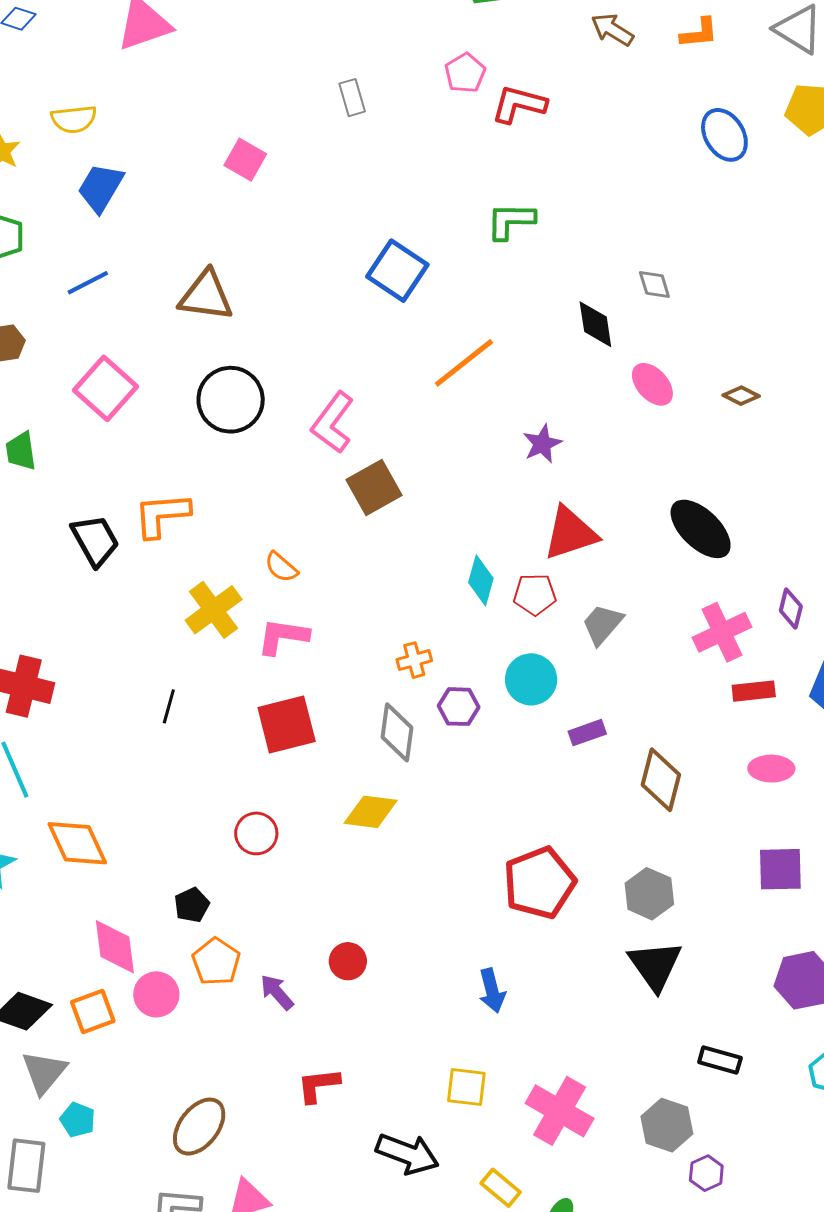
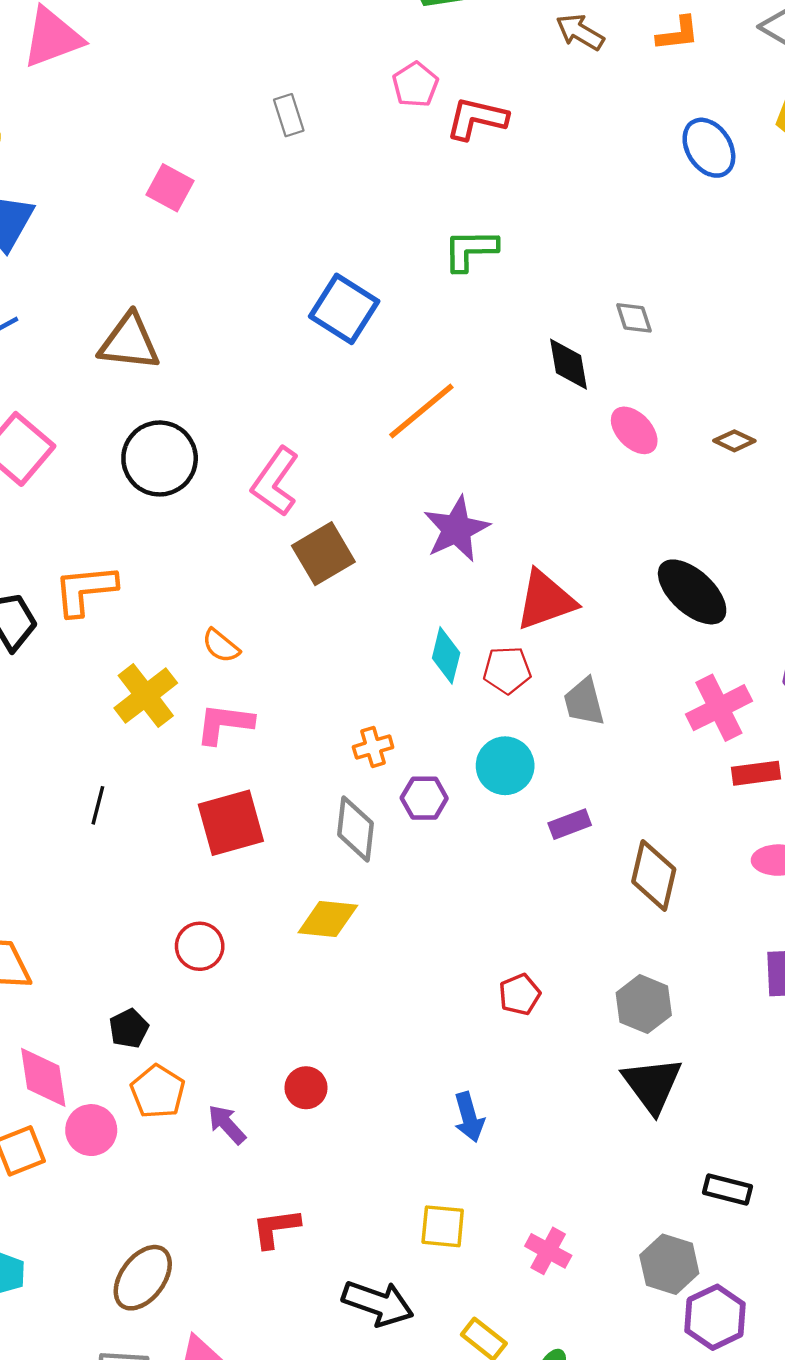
purple star: (542, 444) -> (456, 529), moved, size x1.5
gray trapezoid: (602, 624) -> (584, 702), turned -54
red pentagon: (539, 883) -> (520, 994), size x0.5
pink cross: (560, 1111) -> (548, 1251), size x0.6
purple hexagon: (706, 1173) -> (715, 1317), size x1.6

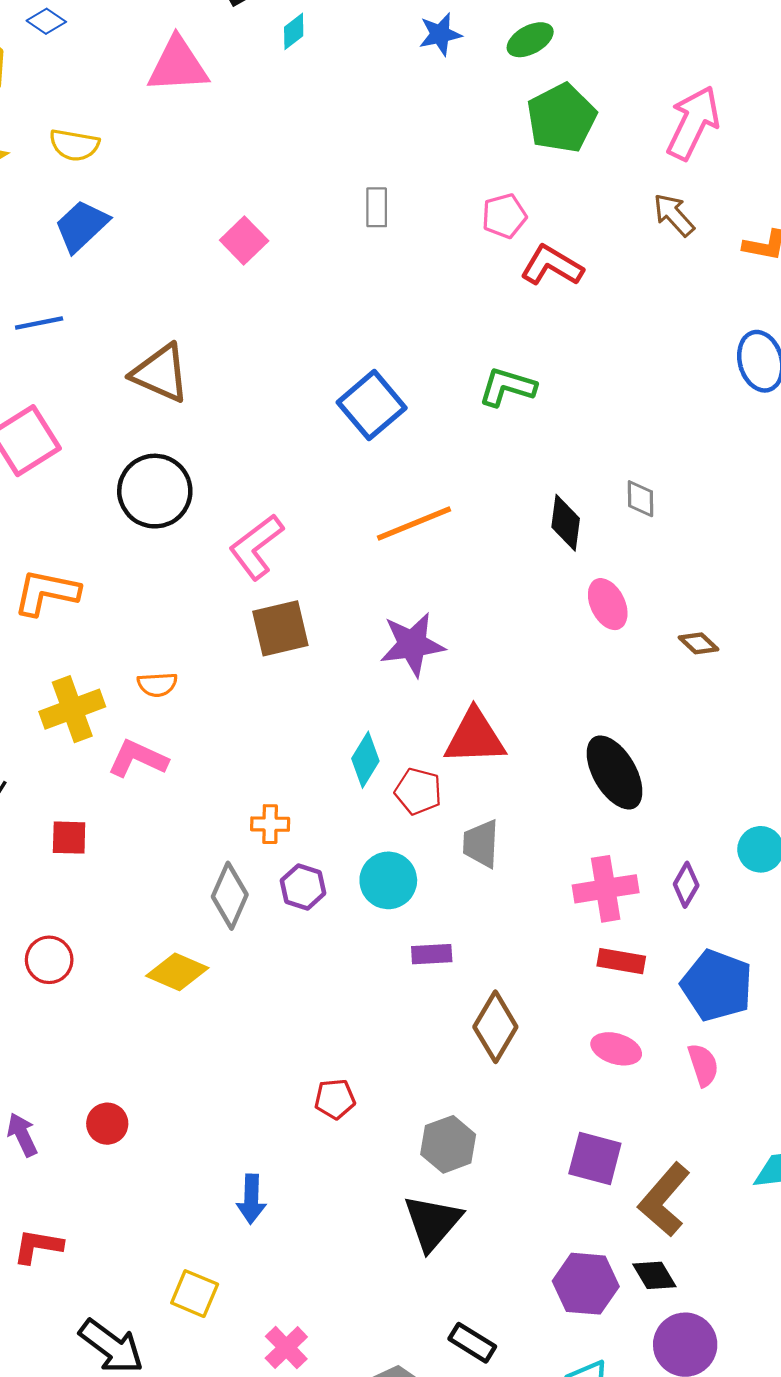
orange semicircle: (221, 646) -> (157, 685), turned -60
red square: (231, 823) -> (69, 838), moved, size x0.6

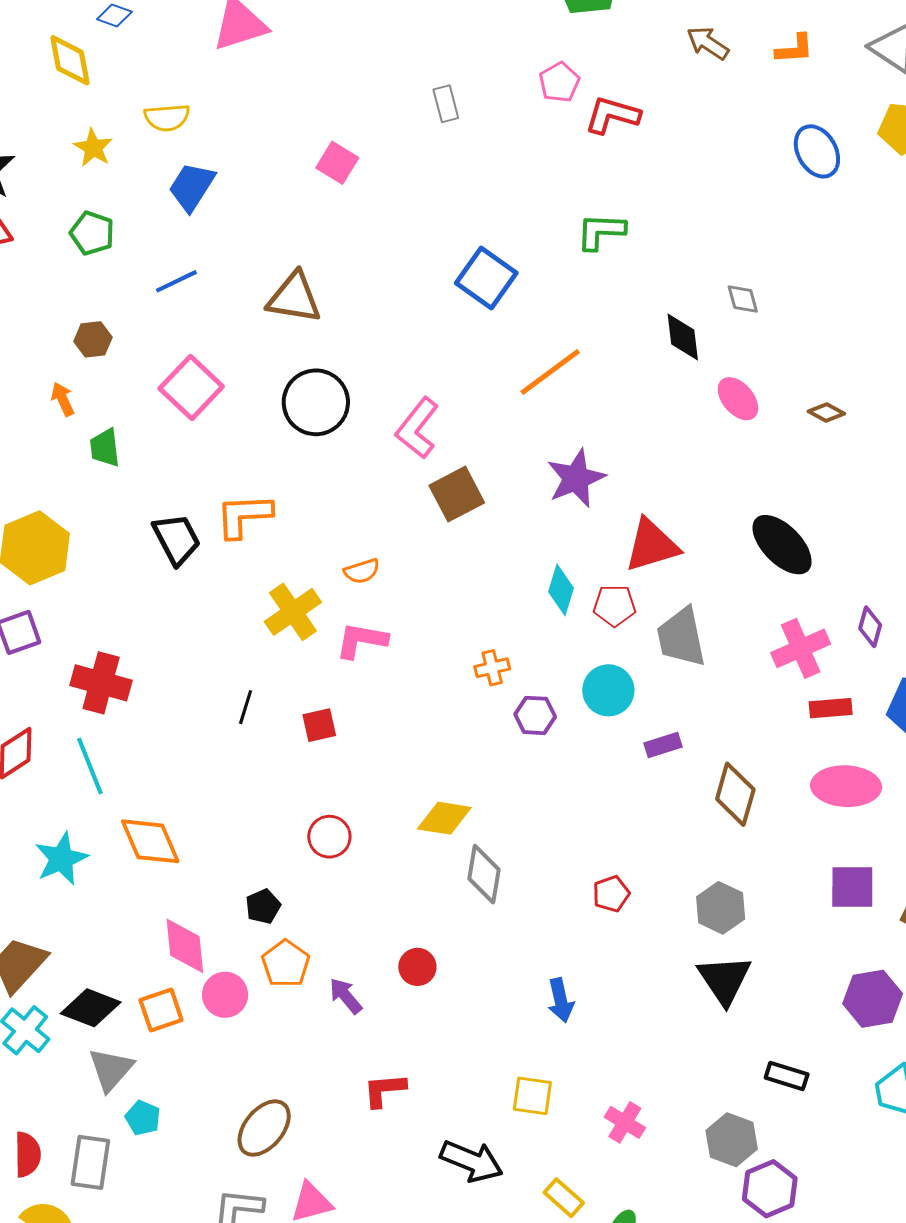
gray trapezoid: (481, 844) -> (681, 637), size x1.4
gray diamond: (230, 896) -> (484, 874), moved
pink ellipse: (616, 1049) -> (846, 786), size x1.5

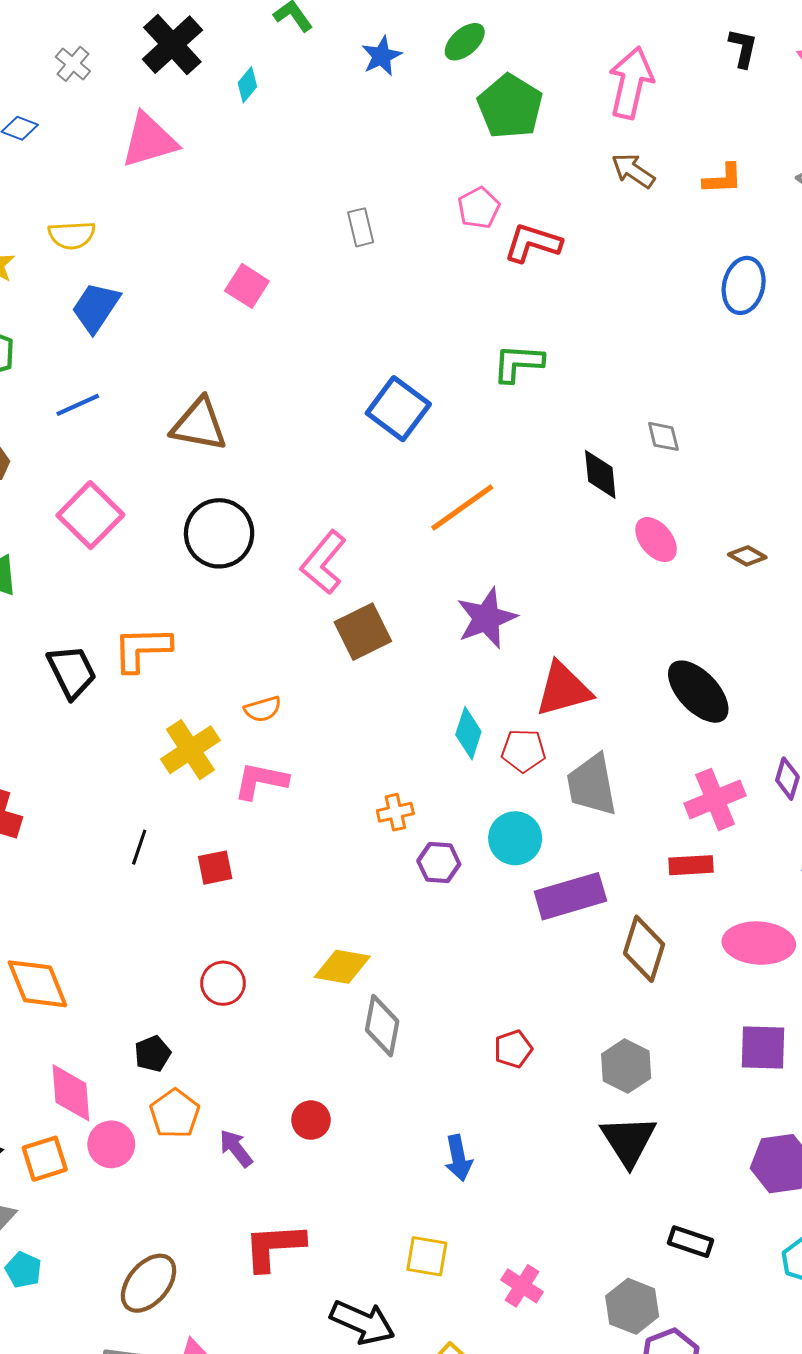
blue ellipse: (817, 151) -> (744, 285), turned 42
red rectangle: (831, 708) -> (691, 865), moved
purple rectangle: (663, 745) -> (570, 896), size x1.8
red L-shape: (384, 1090) -> (274, 1247), size x1.4

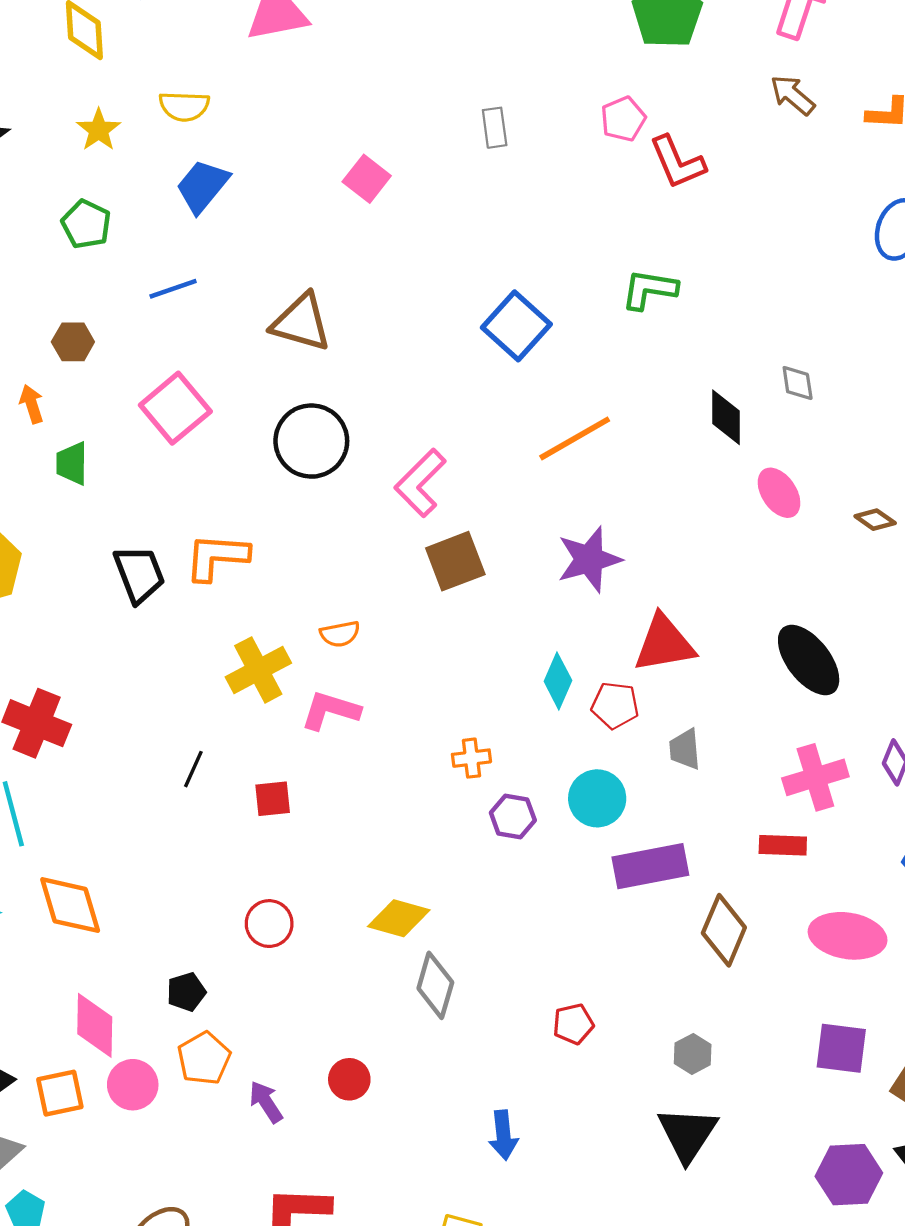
red L-shape: (533, 243) -> (677, 162), turned -136
gray trapezoid: (592, 785) -> (685, 749), size x0.6
gray hexagon: (626, 1066) -> (693, 1054), size x0.7

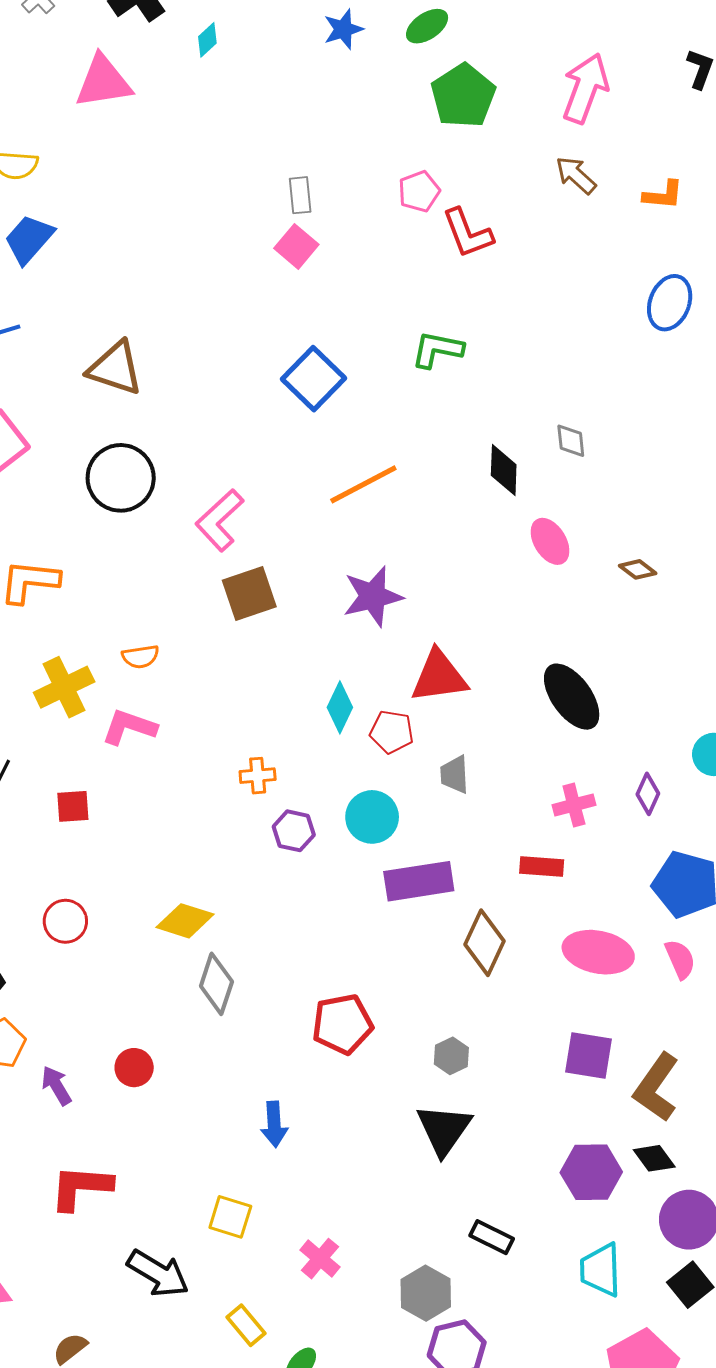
pink square: (367, 179) -> (296, 246), moved
pink cross: (815, 777) -> (574, 805), size x0.7
red pentagon: (573, 1024) -> (342, 1024), size x1.6

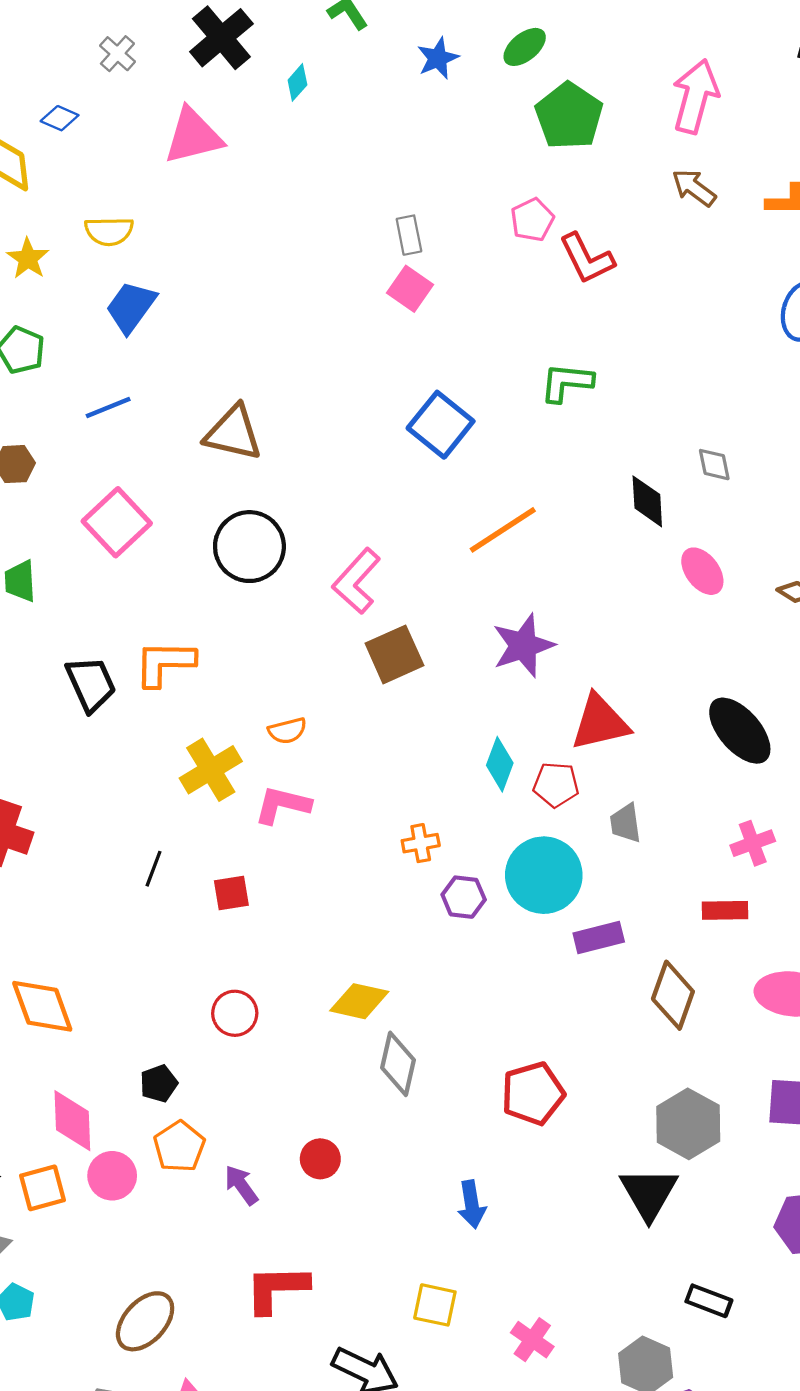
cyan circle: (372, 817) -> (544, 875), size x1.4
purple rectangle: (419, 881) -> (599, 938), size x0.7
gray hexagon: (451, 1056) -> (688, 1124), moved, size x1.8

